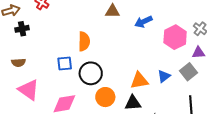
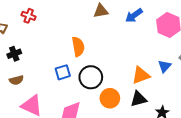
black cross: (22, 29) -> (14, 54), moved

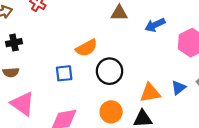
orange semicircle: (78, 47) -> (86, 48), turned 60
black circle: (91, 77) -> (110, 71), moved

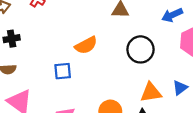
blue arrow: (155, 25) -> (172, 15), moved
black circle: (110, 71) -> (141, 49), moved

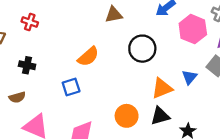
black cross: (12, 39) -> (27, 65), moved, turned 35

